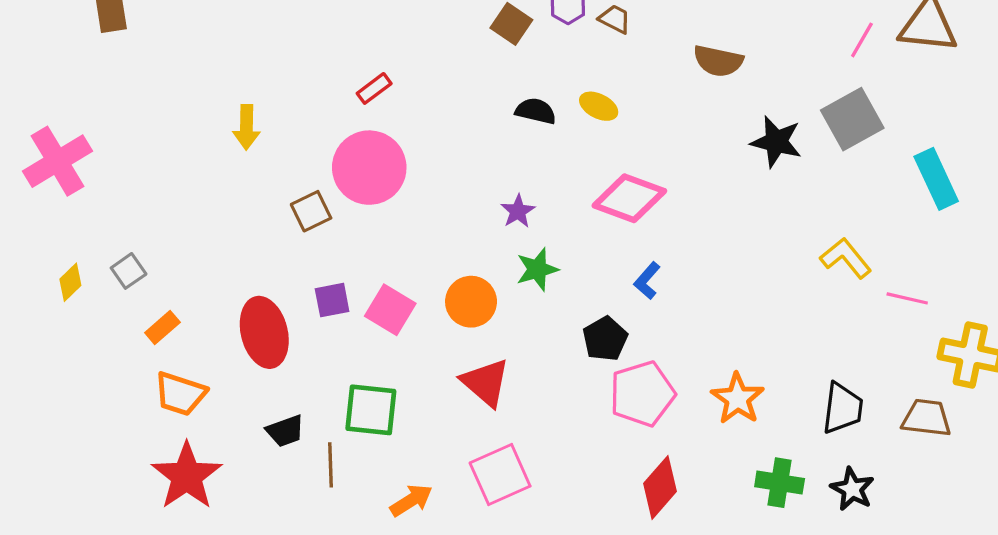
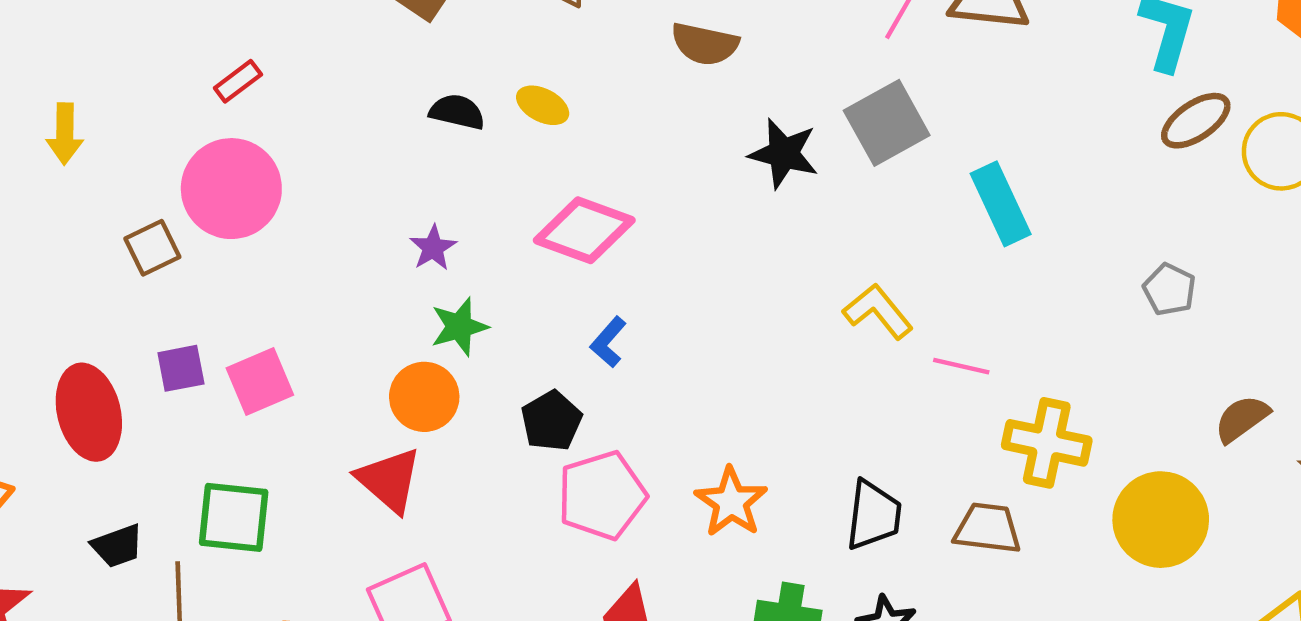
orange circle: (471, 302) -> (424, 397), moved
pink square: (390, 310) -> (260, 381), turned 36

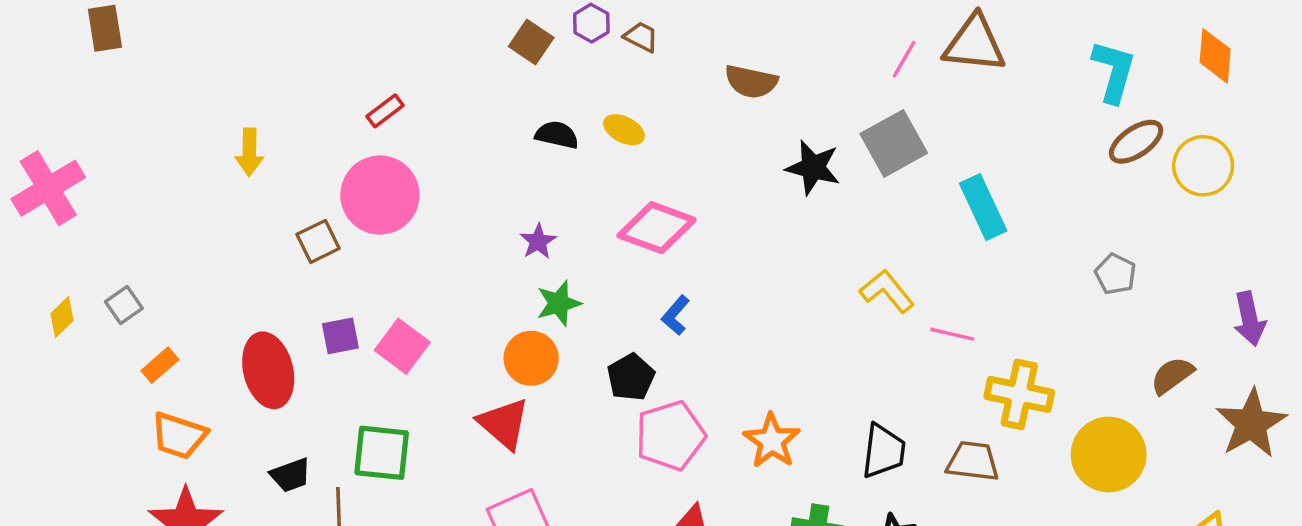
pink square: (260, 381) -> (402, 346), turned -30

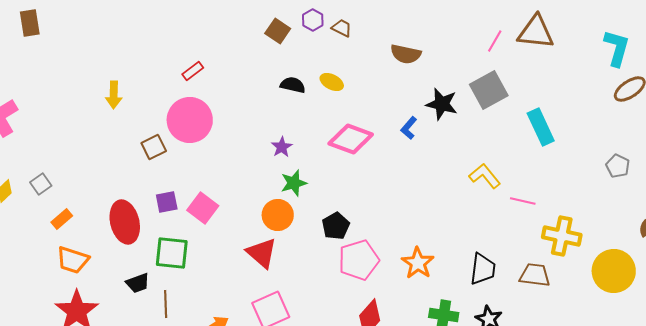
blue L-shape: (676, 315) -> (409, 128), moved
green square: (382, 453) -> (172, 253), moved

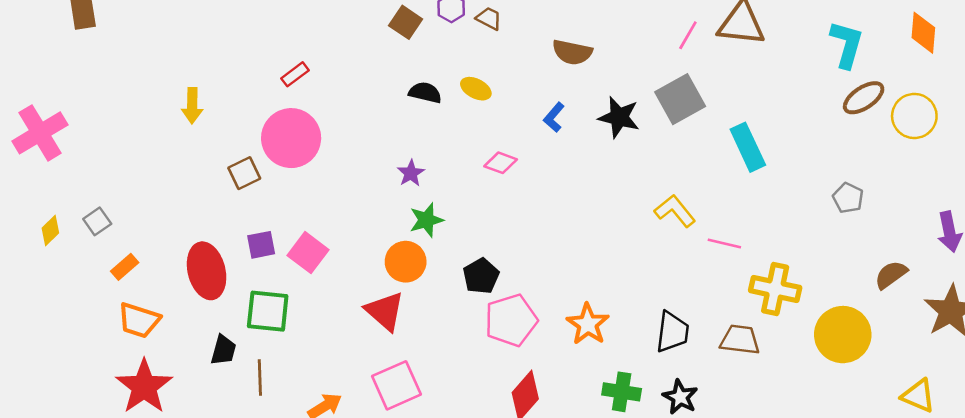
blue L-shape: (409, 128) -> (554, 117), moved
pink diamond: (351, 139) -> (501, 163), size x0.6
black trapezoid: (138, 283) -> (223, 350), turned -55

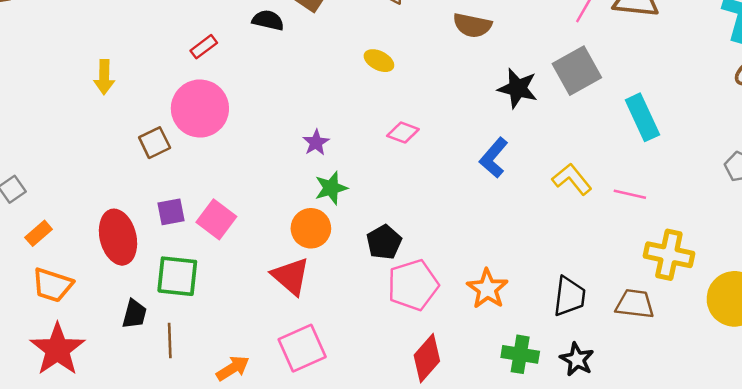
black semicircle: (425, 93) -> (268, 20), moved
blue L-shape: (554, 117) -> (494, 158), moved, size x1.4
pink line: (724, 243) -> (630, 194), moved

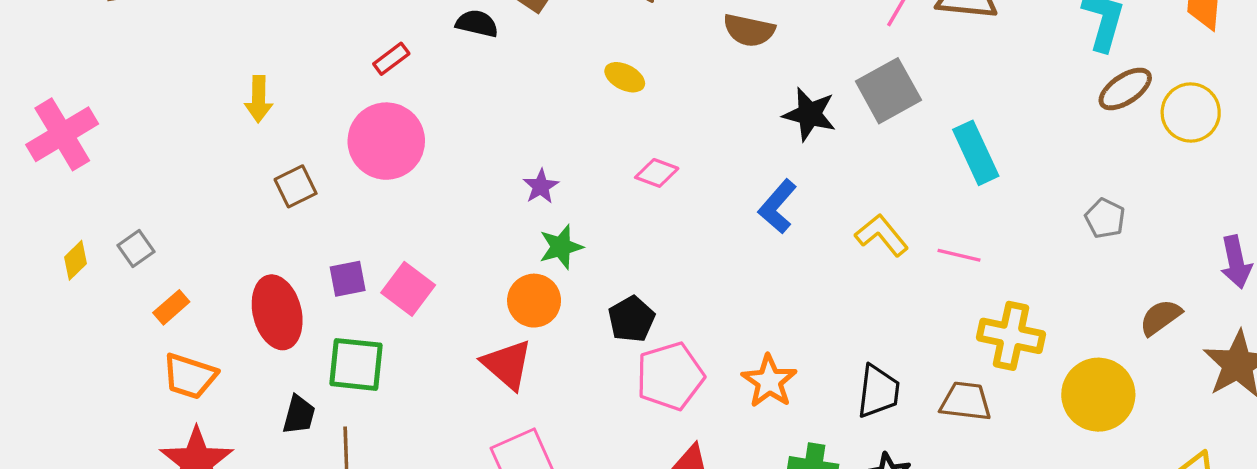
brown square: (155, 143) -> (296, 186), moved

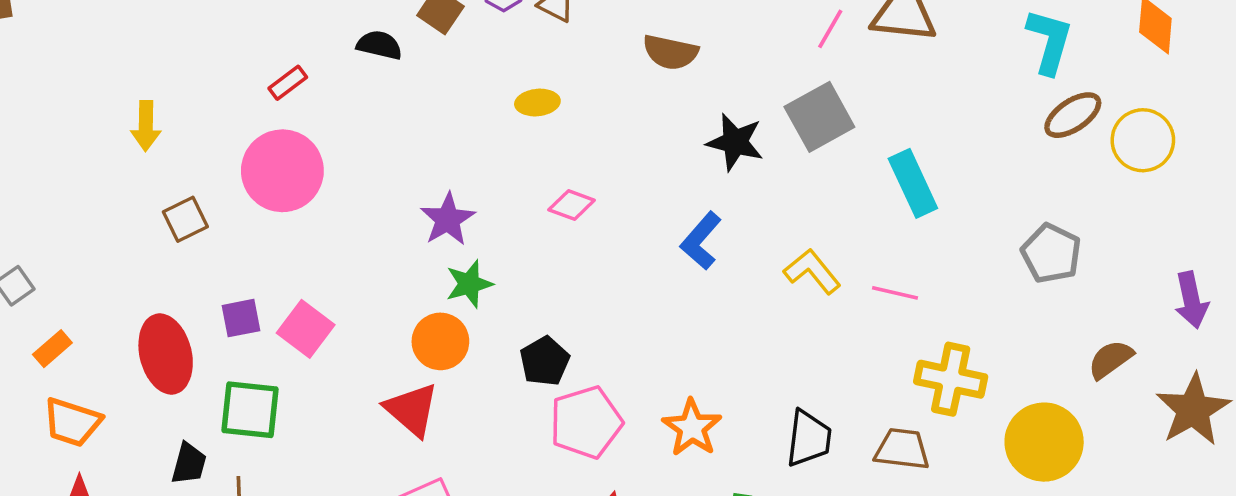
yellow ellipse: (625, 77) -> (537, 103), turned -33
purple star: (541, 186) -> (448, 219), size x1.4
gray pentagon: (1105, 218) -> (1051, 253), size x1.4

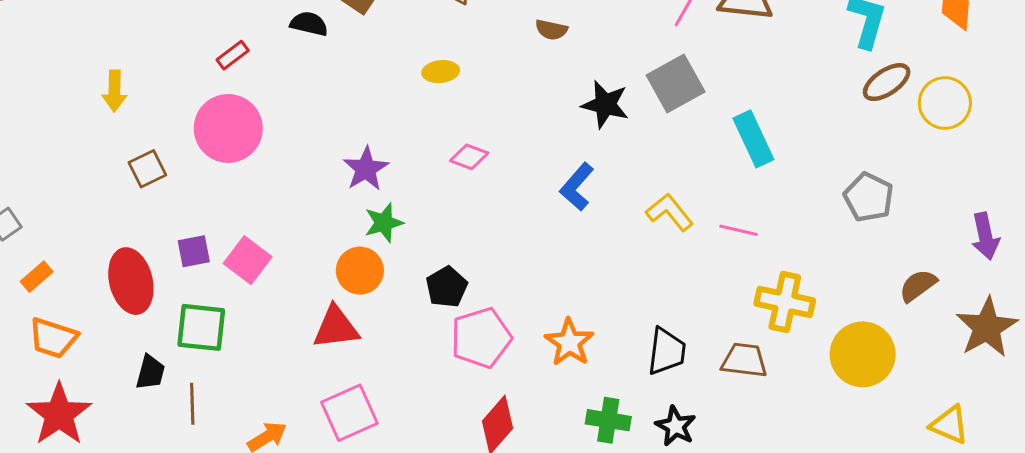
brown semicircle: (670, 52) -> (551, 30), size x0.7
red triangle: (412, 410) -> (336, 327), turned -48

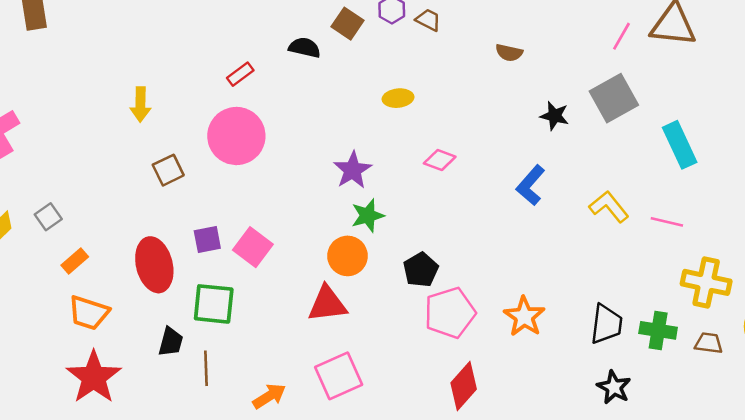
yellow ellipse: (441, 72) -> (398, 98), moved
black star: (605, 104) -> (555, 116), size x0.7
brown trapezoid: (744, 360) -> (709, 343), moved, size x0.7
green cross: (608, 420) -> (658, 330), moved

